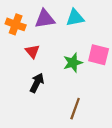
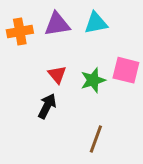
orange cross: (16, 24) -> (20, 31), turned -30
red triangle: (32, 51) -> (57, 74), moved

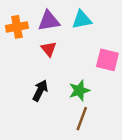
red triangle: (57, 74) -> (49, 49), moved
green star: (93, 80) -> (79, 90), moved

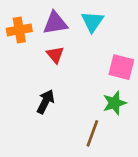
cyan triangle: (82, 20) -> (92, 22), turned -45
green star: (79, 90) -> (114, 103), moved

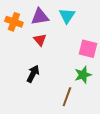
orange cross: (19, 30) -> (14, 22), turned 30

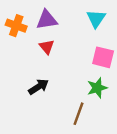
cyan triangle: (67, 16) -> (96, 19), moved
black arrow: (33, 74) -> (39, 87), turned 30

